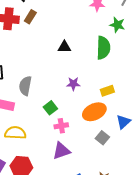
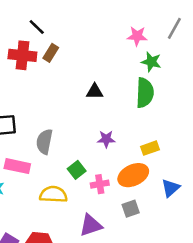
green star: (117, 25) -> (151, 62), moved
pink cross: (61, 126) -> (100, 184), moved
yellow semicircle: (15, 133) -> (53, 194), moved
gray square: (102, 138) -> (131, 209), moved, turned 32

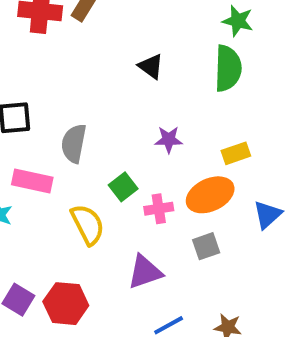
black triangle: (95, 91) -> (151, 66), turned 36
yellow semicircle: (53, 194) -> (88, 224), turned 60

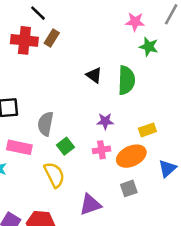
green semicircle: (228, 68) -> (126, 80), moved
green square: (123, 187) -> (65, 146), moved
pink cross: (159, 209) -> (101, 150), moved

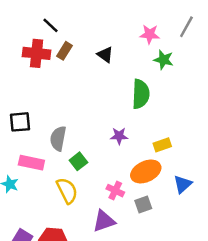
black triangle: (94, 75) -> (105, 55), moved
pink cross: (101, 150) -> (115, 191), moved, turned 35

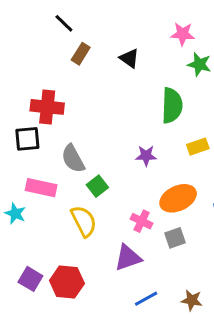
red cross: (37, 53) -> (47, 107), moved
gray semicircle: (58, 138) -> (73, 159), turned -40
yellow rectangle: (162, 145) -> (198, 147), moved

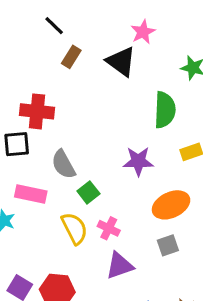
pink star: (183, 34) -> (143, 32), moved, turned -30
black triangle: (129, 58) -> (121, 62), size x1.5
purple star: (146, 156) -> (138, 161), size x1.4
pink cross: (142, 221) -> (109, 228), moved

